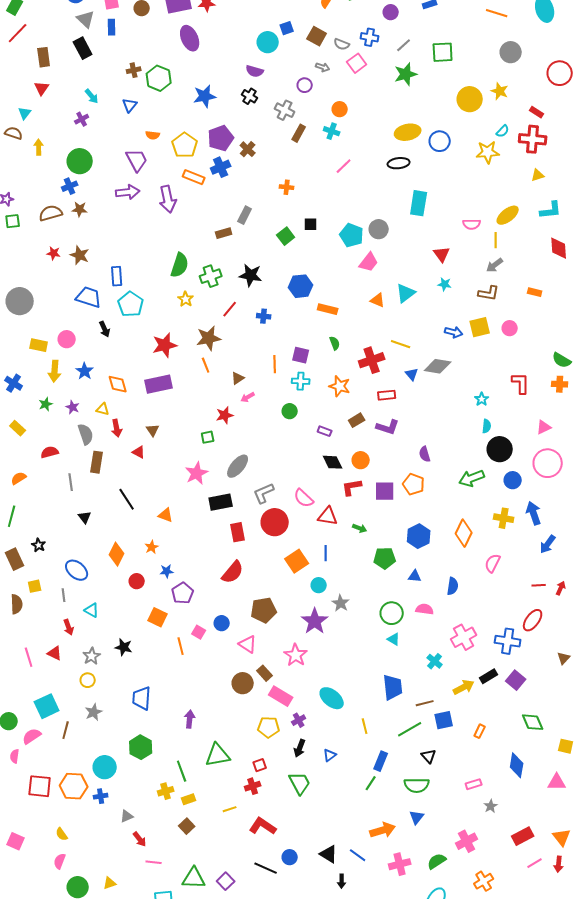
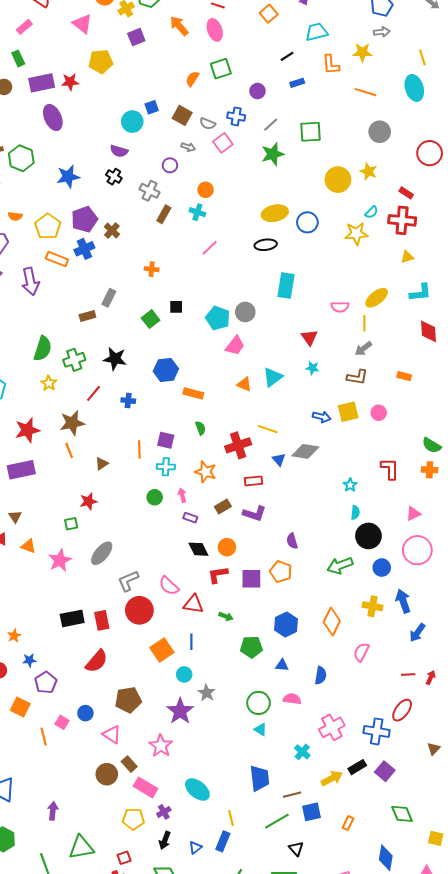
pink arrow: (248, 397) -> (182, 495), moved, turned 104
black rectangle: (221, 502) -> (72, 618), moved
orange triangle: (166, 515) -> (28, 546), moved
blue rectangle: (381, 761) -> (223, 841), moved

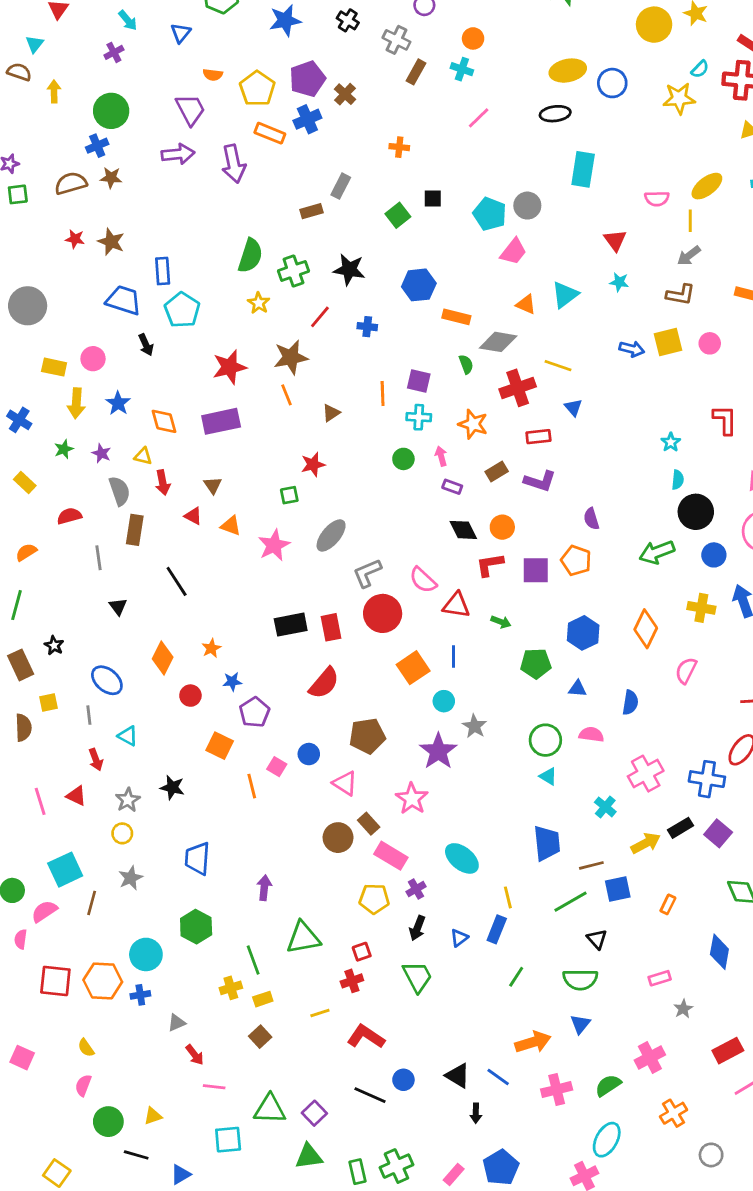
gray diamond: (305, 451) -> (498, 342), moved

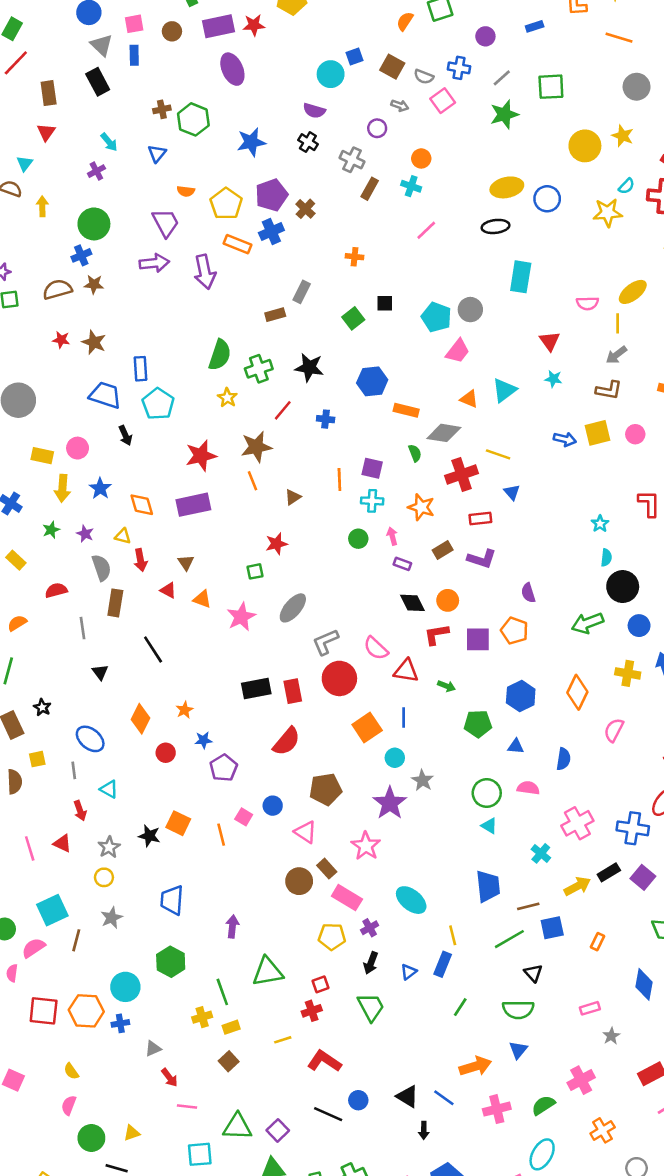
orange square: (220, 746) -> (178, 823), moved

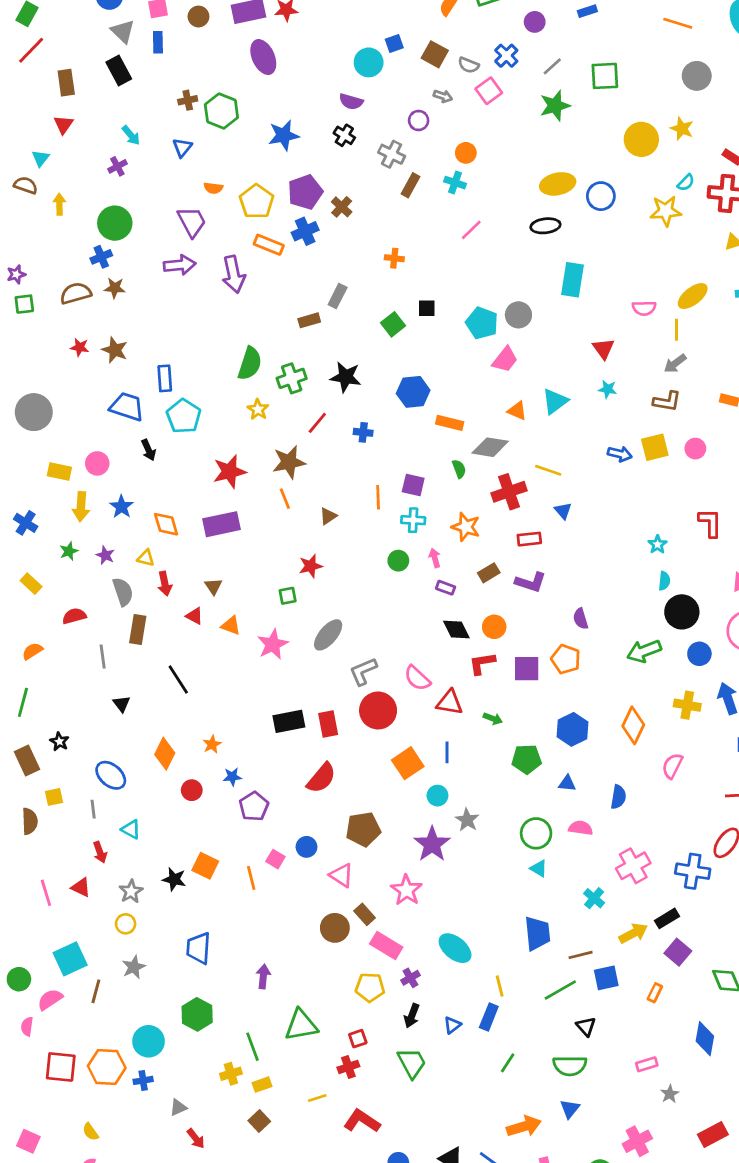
blue cross: (459, 68) -> (506, 56), turned 35
purple square: (643, 877) -> (678, 952), moved

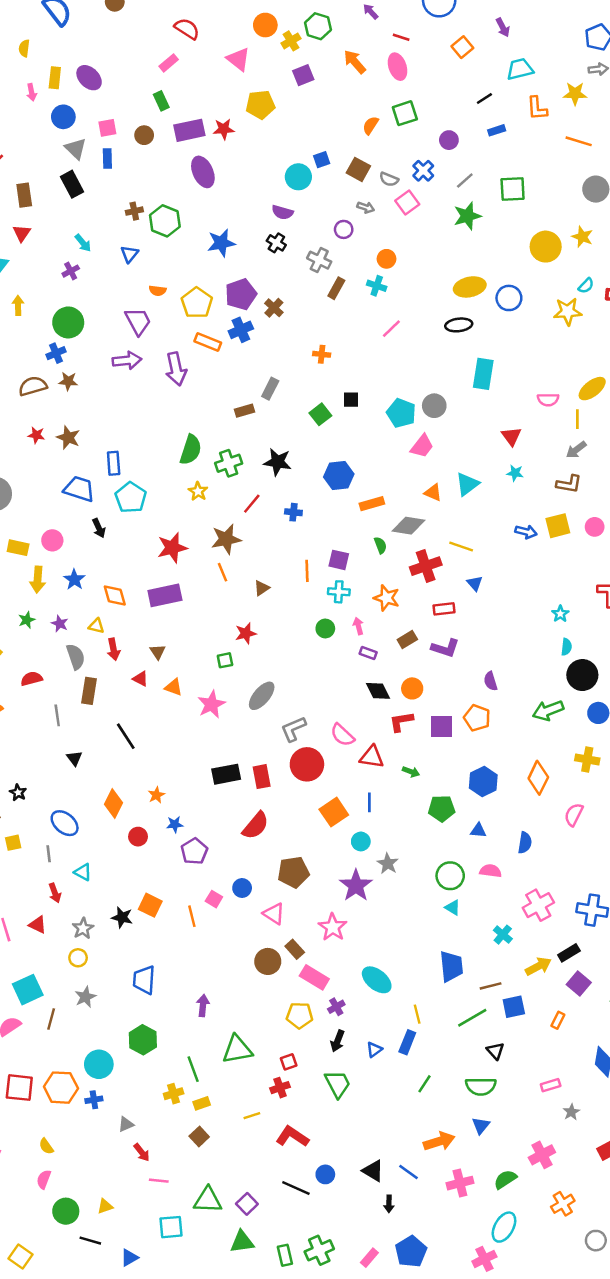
orange rectangle: (450, 423) -> (372, 504), turned -30

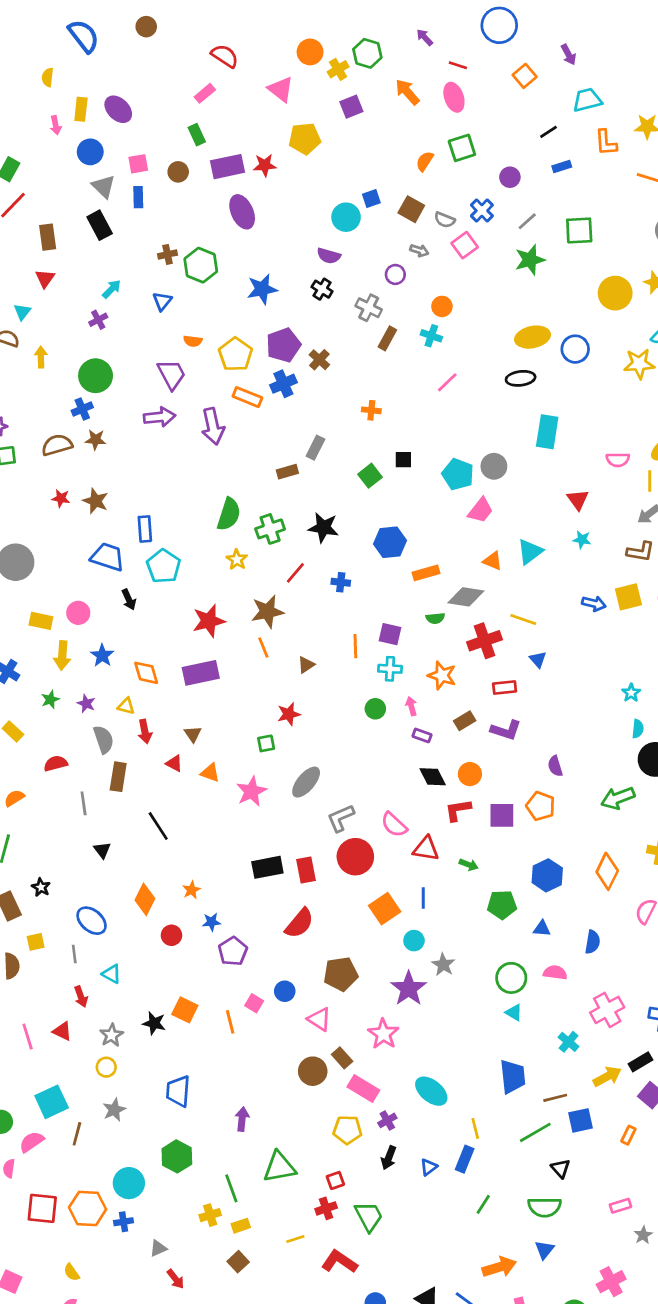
cyan arrow: (83, 243) -> (112, 289), turned -96
green semicircle: (380, 545) -> (435, 618), turned 105
green trapezoid: (338, 1084) -> (369, 1216), moved

